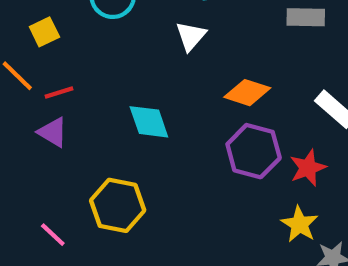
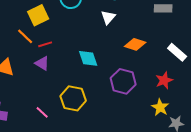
yellow square: (44, 32) -> (38, 15), size x1.5
purple hexagon: (254, 151) -> (123, 81), moved

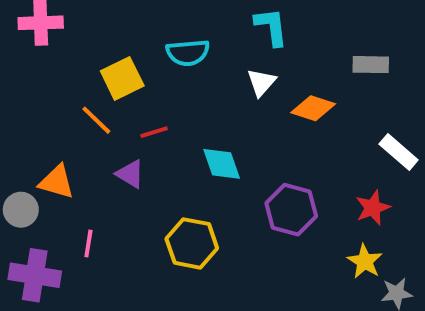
red line: (45, 44) -> (154, 132), moved
orange diamond: (135, 44) -> (313, 108), moved
pink line: (42, 112) -> (88, 243), moved, turned 56

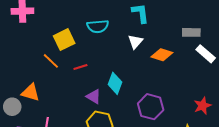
white rectangle: (399, 152) -> (206, 54), moved
cyan diamond: (222, 164) -> (115, 83), turned 40
purple triangle: (130, 174) -> (94, 97), moved
red star: (373, 208) -> (203, 106), moved

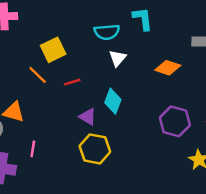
cyan semicircle: (98, 26) -> (107, 32), moved
white triangle: (135, 42) -> (118, 58), moved
purple hexagon: (151, 107) -> (175, 121), moved

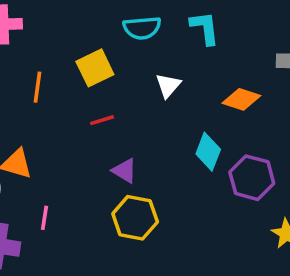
cyan semicircle: (107, 32) -> (142, 28), moved
yellow square: (53, 50) -> (95, 68), moved
orange line: (38, 75) -> (37, 87), moved, turned 54
cyan diamond: (113, 101) -> (208, 152), moved

